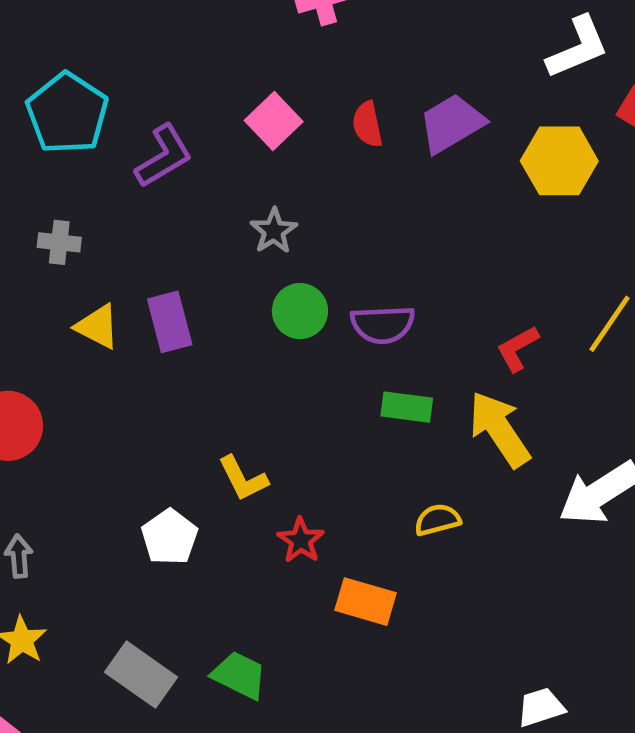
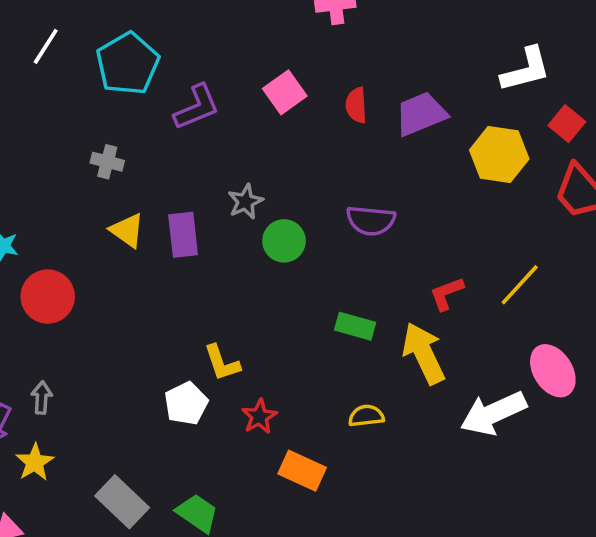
gray star: (274, 231) -> (245, 202), moved
purple semicircle: (383, 324) -> (371, 221), moved
white pentagon: (170, 537) -> (186, 403), moved

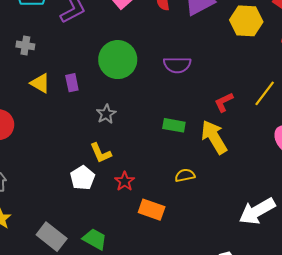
gray star: (245, 202) -> (106, 114), moved
purple rectangle: (183, 235) -> (72, 83), size x0.7
green circle: (284, 241) -> (118, 60), moved, size x1.6
white arrow: (493, 413) -> (257, 211), moved

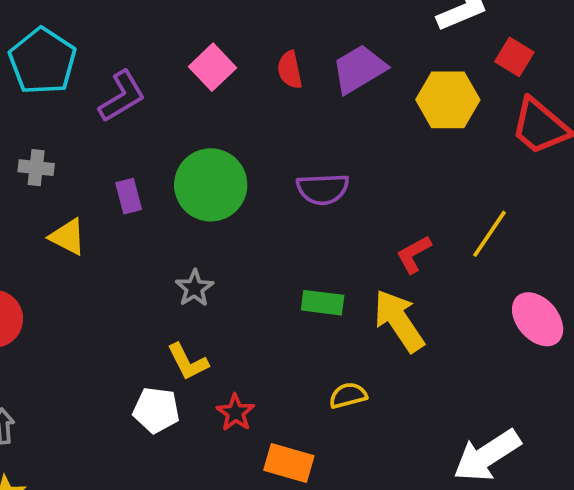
purple rectangle: (72, 83) -> (129, 196), moved
white pentagon: (82, 178) -> (156, 410), turned -30

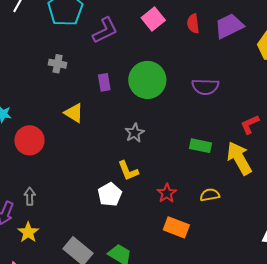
yellow triangle: (68, 237) -> (74, 113), moved
white pentagon: (156, 410) -> (110, 194), turned 30
red star: (235, 413) -> (167, 193), moved

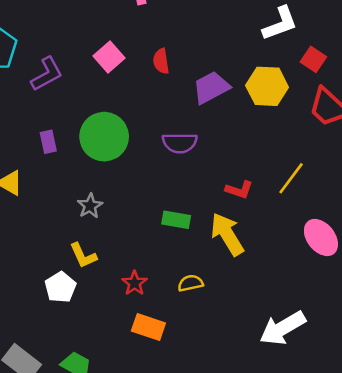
purple trapezoid: (229, 26) -> (211, 88), moved
red L-shape: (250, 124) -> (239, 190), turned -135

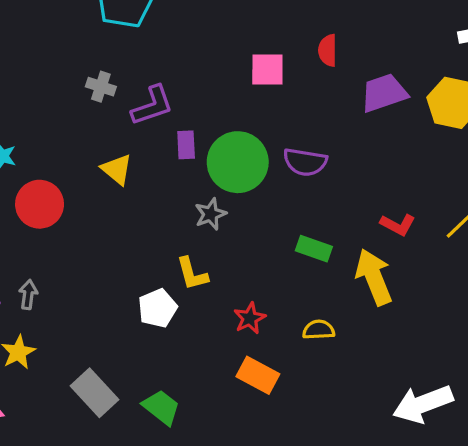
pink square: (109, 57) -> (267, 70), moved, turned 32
purple L-shape: (47, 74) -> (152, 106), moved
green circle: (104, 137) -> (238, 162), moved
purple rectangle: (48, 142) -> (186, 145), moved
purple semicircle: (180, 143) -> (305, 162), moved

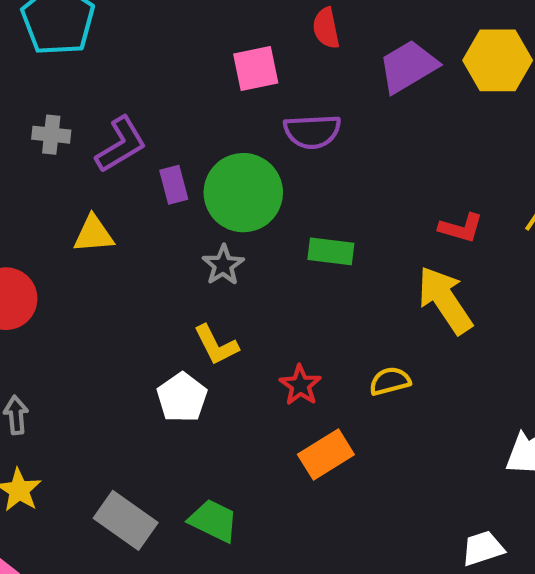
purple semicircle: (305, 162) -> (312, 131), moved
yellow triangle: (117, 169) -> (94, 234), turned -32
green rectangle: (314, 249) -> (331, 251), moved
orange rectangle: (258, 375) -> (326, 454), turned -48

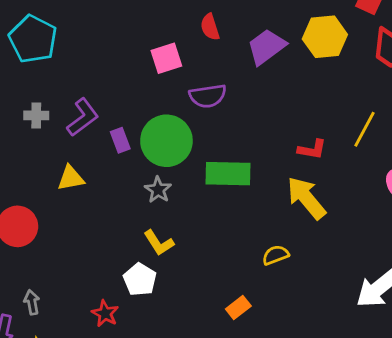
green rectangle: (331, 251) -> (228, 174), size x1.5
red star: (300, 385) -> (105, 313), moved
orange rectangle: (326, 454) -> (238, 308), size x0.7

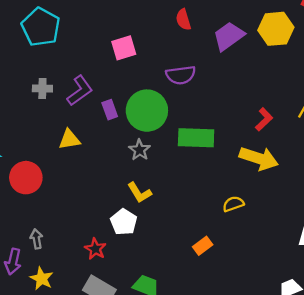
pink square: (166, 58) -> (124, 48), moved
red L-shape: (312, 149) -> (264, 119), turned -55
yellow arrow: (306, 198) -> (259, 158), turned 147

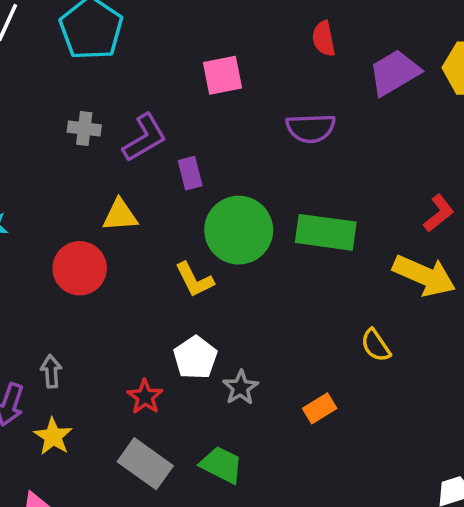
green circle: (147, 111) -> (239, 230), moved
gray star: (140, 150) -> (241, 388), moved
red circle: (26, 178) -> (80, 268), moved
yellow L-shape: (139, 193) -> (194, 280), moved
yellow semicircle: (233, 204) -> (376, 345), turned -110

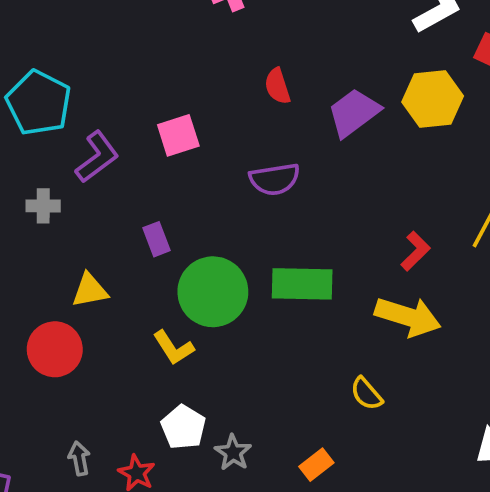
purple L-shape: (145, 138) -> (97, 157), moved
gray arrow: (51, 371) -> (79, 458), moved

